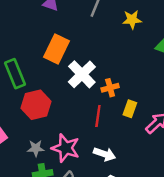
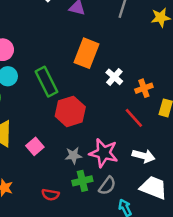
white cross: (82, 74) -> (114, 77), size x0.6
red line: (98, 116) -> (134, 118), turned -45

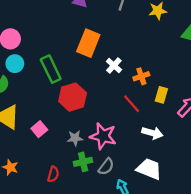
white arrow: (144, 156) -> (152, 133), moved
red semicircle: (50, 195) -> (53, 174), turned -84

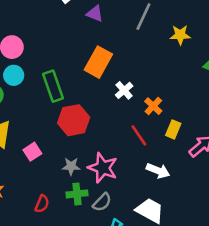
orange cross: (141, 76) -> (153, 106), turned -35

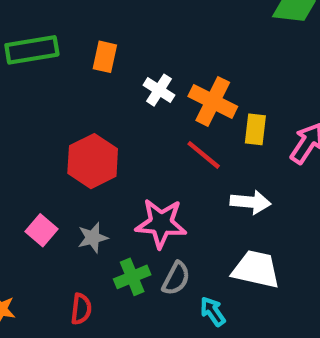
orange rectangle: (98, 62) -> (105, 57), size x0.6
green rectangle: (53, 86) -> (32, 50), moved, turned -64
orange cross: (153, 106) -> (213, 101), size x1.5
gray star: (71, 166) -> (93, 238), moved

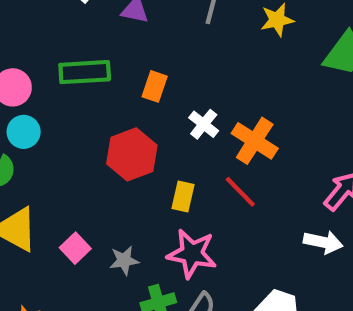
yellow rectangle: (255, 129) -> (183, 196), moved
red hexagon: (93, 161) -> (132, 154), moved
white arrow: (251, 202) -> (323, 242), moved

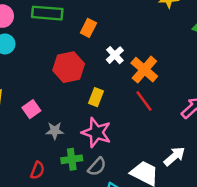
red line: (240, 192) -> (144, 101), moved
white arrow: (323, 242) -> (174, 156), moved, turned -60
pink square: (75, 248) -> (31, 109), moved

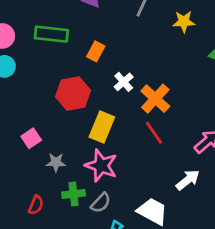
yellow rectangle: (96, 97) -> (102, 127), size x1.5
white arrow: (174, 156) -> (188, 180), moved

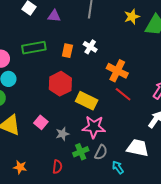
yellow star: (184, 22) -> (132, 17), moved
white cross: (124, 82) -> (90, 47), moved
yellow rectangle: (102, 127) -> (87, 101), turned -70

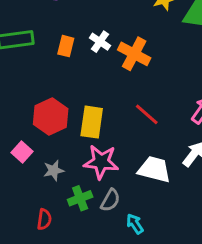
orange cross: (117, 71) -> (134, 54), moved
red hexagon: (60, 84) -> (51, 116), moved
yellow rectangle: (87, 101) -> (92, 122), turned 70
white trapezoid: (138, 148) -> (154, 169), moved

